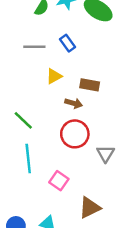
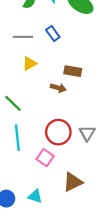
yellow triangle: (54, 76) -> (30, 63), moved
red circle: (75, 134) -> (58, 132), moved

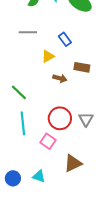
blue rectangle: (53, 34) -> (65, 39), moved
yellow triangle: (30, 63) -> (48, 56), moved
brown rectangle: (73, 71) -> (82, 67), moved

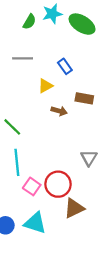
red circle: (60, 118) -> (58, 184), moved
pink square: (48, 141) -> (32, 186), moved
cyan triangle: (39, 176) -> (35, 223), size x1.5

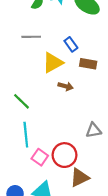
yellow triangle: (45, 86) -> (53, 63), size x1.5
brown rectangle: (84, 98) -> (88, 64), moved
gray triangle: (89, 158) -> (94, 130), turned 49

